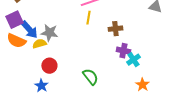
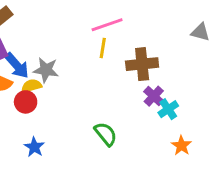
brown cross: (115, 29) -> (142, 64), size x1.5
purple cross: (123, 51) -> (154, 96), turned 32
red circle: (49, 66) -> (26, 102), moved

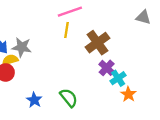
brown cross: (142, 64) -> (97, 43), turned -30
orange star: (181, 146) -> (128, 94), moved
blue star: (34, 147) -> (34, 100), moved

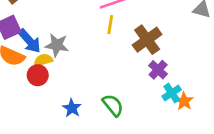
cyan cross: (118, 78) -> (172, 93), moved

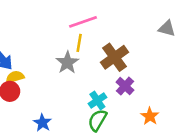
gray star: (57, 45) -> (67, 63), moved, turned 30
cyan cross: (172, 93) -> (97, 100), moved
green semicircle: (113, 105) -> (97, 120), moved, turned -110

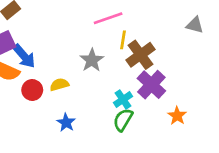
yellow line: (79, 43) -> (123, 40), moved
yellow semicircle: (15, 77) -> (59, 85), moved
purple cross: (125, 86) -> (151, 85), size x1.5

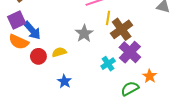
green semicircle: (123, 120) -> (130, 89), moved, turned 30

